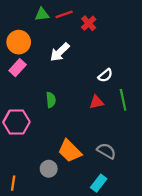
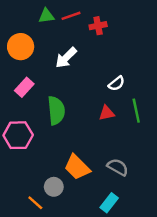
red cross: (89, 23) -> (98, 26), turned 32
pink rectangle: (18, 68) -> (24, 87), moved
green semicircle: (51, 100) -> (56, 111), size x1.6
orange line: (13, 183) -> (35, 203), moved, turned -56

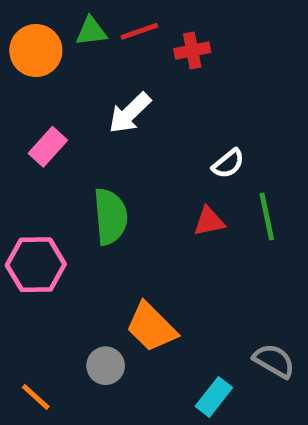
orange circle: (21, 47) -> (36, 51), moved
pink rectangle: (24, 87) -> (48, 147), moved
gray semicircle: (118, 167) -> (274, 361), moved
orange line: (35, 203) -> (36, 397), moved

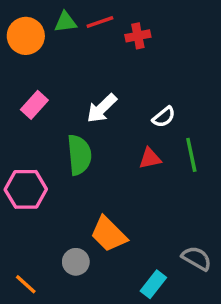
white arrow: (130, 113) -> (102, 108), moved

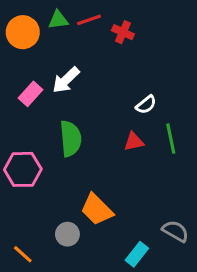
red cross: (138, 36) -> (123, 32), turned 35
white arrow: (102, 108) -> (66, 80), moved

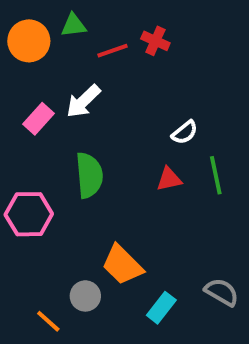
red line: (89, 20) -> (113, 51), moved
orange line: (23, 254) -> (48, 321), moved
cyan rectangle: (137, 254) -> (161, 308), moved

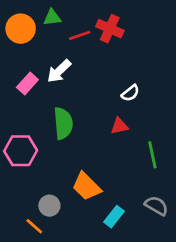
red cross: (155, 41) -> (110, 29), size x1.4
green line: (216, 175) -> (152, 155), moved
gray circle: (85, 296) -> (49, 206), moved

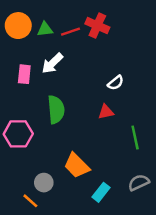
green triangle: (52, 18) -> (45, 29), moved
pink rectangle: (27, 83) -> (24, 74), turned -36
gray semicircle: (156, 206) -> (139, 183), turned -55

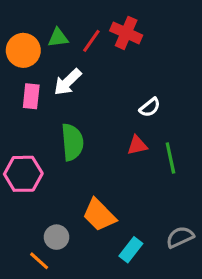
orange circle: (18, 26) -> (23, 50), moved
red line: (71, 32) -> (91, 41), turned -36
green line: (135, 138) -> (170, 158), moved

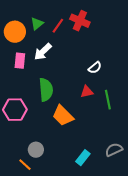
green triangle: (58, 38) -> (37, 24), turned -32
orange trapezoid: (99, 215) -> (63, 116), moved

